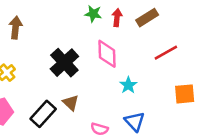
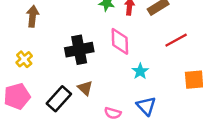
black cross: (64, 63) -> (79, 50), turned 32

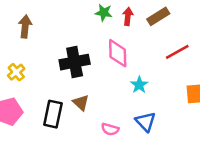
black rectangle: (59, 99) -> (53, 114), turned -30

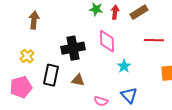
red line: (177, 52) -> (154, 40), turned 30
brown triangle: (81, 103) -> (78, 80), turned -32
black rectangle: (53, 114) -> (51, 75), moved

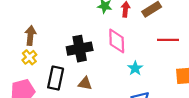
brown arrow: (34, 20) -> (30, 35), moved

